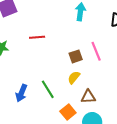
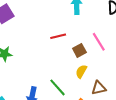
red line: (37, 37) -> (58, 36), moved

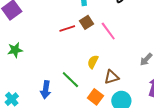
brown square: (79, 50) -> (87, 22), moved

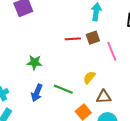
green star: (15, 50) -> (34, 63), moved
green line: (70, 80) -> (63, 89), turned -36

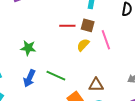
brown square: (93, 38) -> (88, 25), turned 32
yellow semicircle: (89, 77) -> (83, 45), moved

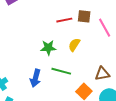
yellow semicircle: (83, 45) -> (74, 45), moved
green star: (28, 48) -> (48, 48), moved

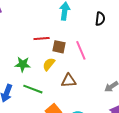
brown square: (84, 16) -> (59, 47), moved
brown triangle: (102, 74) -> (69, 81), moved

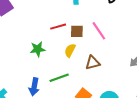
green star: (23, 64) -> (38, 49), moved
green line: (33, 89) -> (59, 78), turned -30

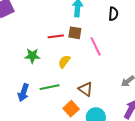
brown square: (77, 31) -> (75, 33), moved
brown triangle: (93, 63) -> (86, 89), moved, turned 42

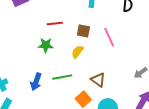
brown square: (75, 33) -> (83, 31), moved
red line: (56, 36) -> (55, 24), moved

